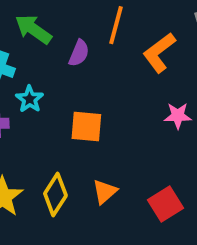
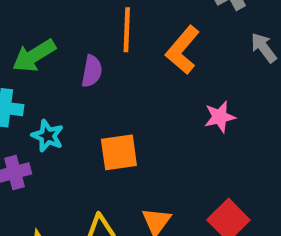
green arrow: (33, 29) -> (34, 56), turned -54

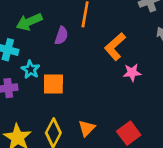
orange L-shape: (183, 50) -> (115, 46), moved
orange square: (119, 152) -> (53, 84), moved

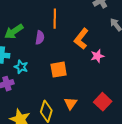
orange square: (53, 84) -> (59, 70), moved

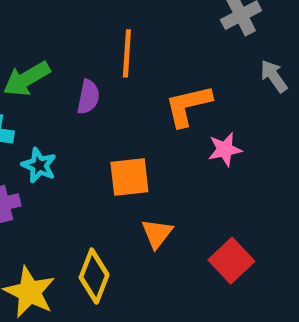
orange L-shape: (81, 39) -> (188, 106), turned 35
orange triangle: (71, 103) -> (157, 234), moved

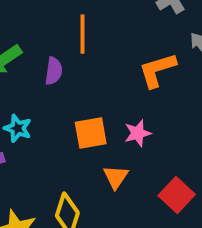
orange L-shape: (188, 106) -> (157, 70), moved
pink star: (225, 149) -> (138, 133), moved

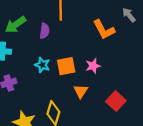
orange L-shape: (157, 70) -> (104, 30), turned -100
cyan star: (18, 128) -> (42, 65), moved

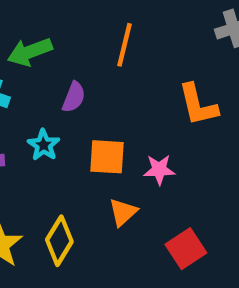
purple semicircle: (44, 31) -> (74, 97), moved
cyan star: (42, 65) -> (44, 145), moved

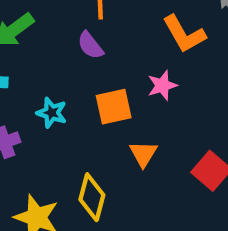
purple semicircle: (74, 97) -> (90, 45), moved, turned 136
pink star: (159, 170) -> (162, 85), moved

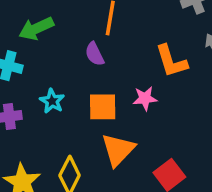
orange triangle: (143, 154) -> (118, 150), size x1.5

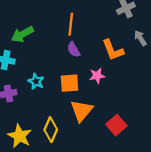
purple semicircle: (95, 54) -> (74, 50), moved

